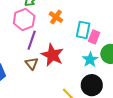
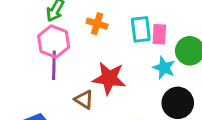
purple line: (32, 40) -> (54, 65), moved

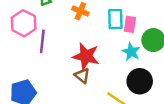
pink hexagon: (54, 42) -> (24, 23), moved
brown triangle: (84, 100) -> (82, 76), moved

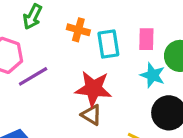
cyan rectangle: (115, 19) -> (108, 44), moved
purple line: (42, 41) -> (33, 76), turned 60

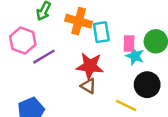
orange cross: (78, 30) -> (79, 21), size x1.5
pink rectangle: (146, 39) -> (129, 43), moved

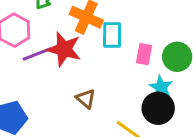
cyan star: (135, 56) -> (161, 87), moved
red star: (90, 66) -> (64, 49), moved

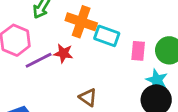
cyan rectangle: (112, 35) -> (107, 36), turned -65
red star: (64, 49) -> (63, 53), size x0.6

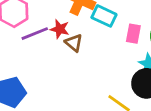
brown triangle: (88, 97) -> (74, 43), moved

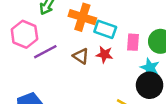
red star: (60, 29) -> (104, 54), moved

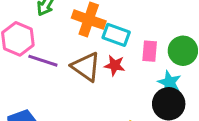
purple line: (45, 52) -> (43, 61), turned 45
brown triangle: (81, 56) -> (86, 67), size x1.5

